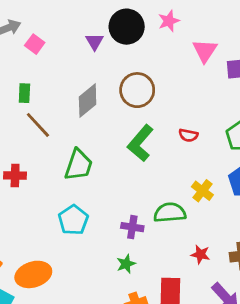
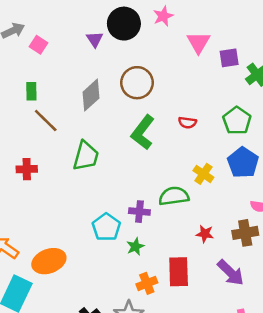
cyan pentagon: (73, 220) -> (106, 227), moved

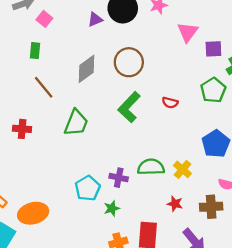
purple triangle: (95, 39) -> (95, 19), turned 35
green rectangle: (31, 91) -> (35, 51), moved
green pentagon: (237, 121) -> (213, 90), moved
yellow cross: (203, 174) -> (182, 169), moved

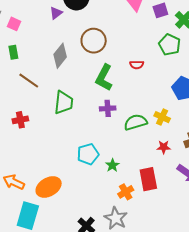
purple cross: (119, 178) -> (108, 108), moved
cyan pentagon: (88, 188) -> (88, 154), turned 30

